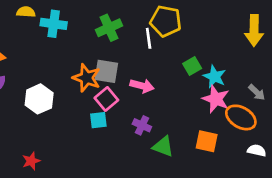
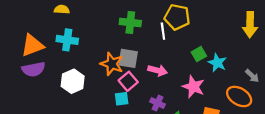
cyan cross: (54, 24) -> (67, 40), moved
green cross: (109, 28) -> (130, 23), turned 30
pink star: (216, 99) -> (193, 87), moved

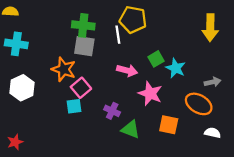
gray square: (128, 58) -> (84, 46), moved
pink arrow: (158, 70) -> (127, 70), moved
gray arrow: (252, 76) -> (213, 82), turned -56

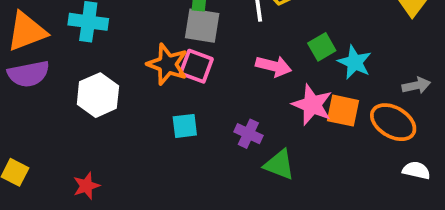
pink square: (81, 88) -> (196, 66), moved, turned -30
orange square: (169, 125) -> (343, 111), moved

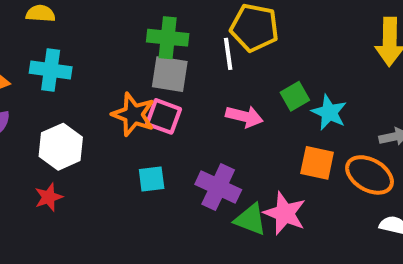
pink star: (312, 105) -> (285, 213), moved
purple cross: (248, 134) -> (218, 187), size x1.5
red star: (86, 186) -> (49, 197), moved

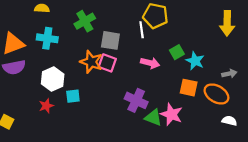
green cross: (168, 38) -> (85, 21), moved, turned -36
cyan square: (152, 179) -> (73, 96), moved

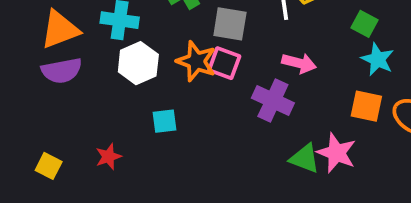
green square: (177, 52) -> (364, 24), moved, turned -32
white hexagon: (53, 79) -> (138, 63), moved
purple cross: (136, 100) -> (273, 101), moved
red star: (46, 106) -> (108, 157), moved

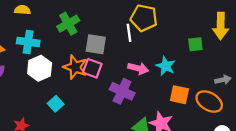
green square: (364, 24) -> (195, 44), moved, turned -35
cyan star: (378, 59) -> (166, 66), moved
cyan square: (164, 121) -> (56, 104), turned -35

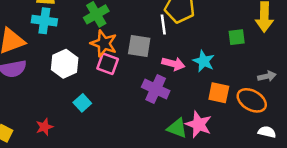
cyan cross: (28, 42) -> (44, 21), moved
gray square: (96, 44) -> (139, 46), moved
orange star: (75, 67) -> (104, 43), moved
pink square: (92, 68) -> (108, 64), moved

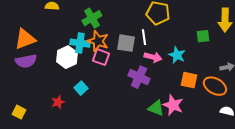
cyan cross: (44, 21) -> (80, 43), moved
white line: (163, 25) -> (144, 37), moved
red star: (44, 127) -> (58, 102), moved

